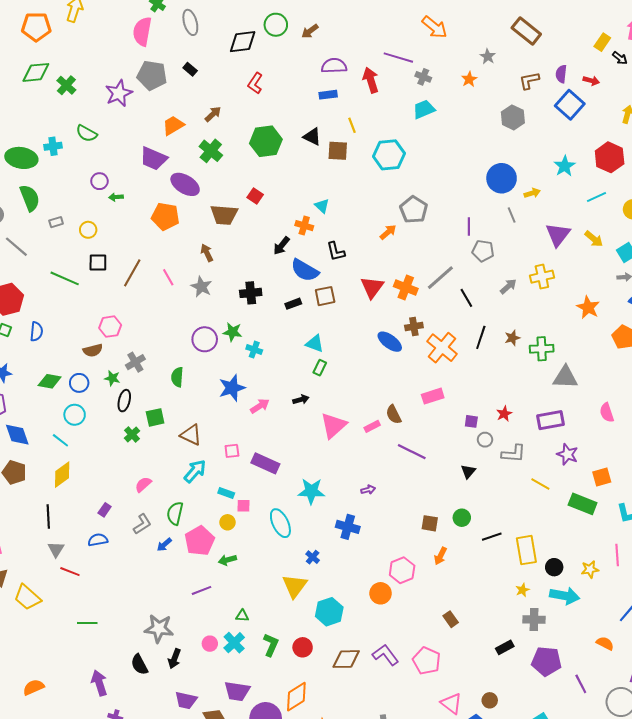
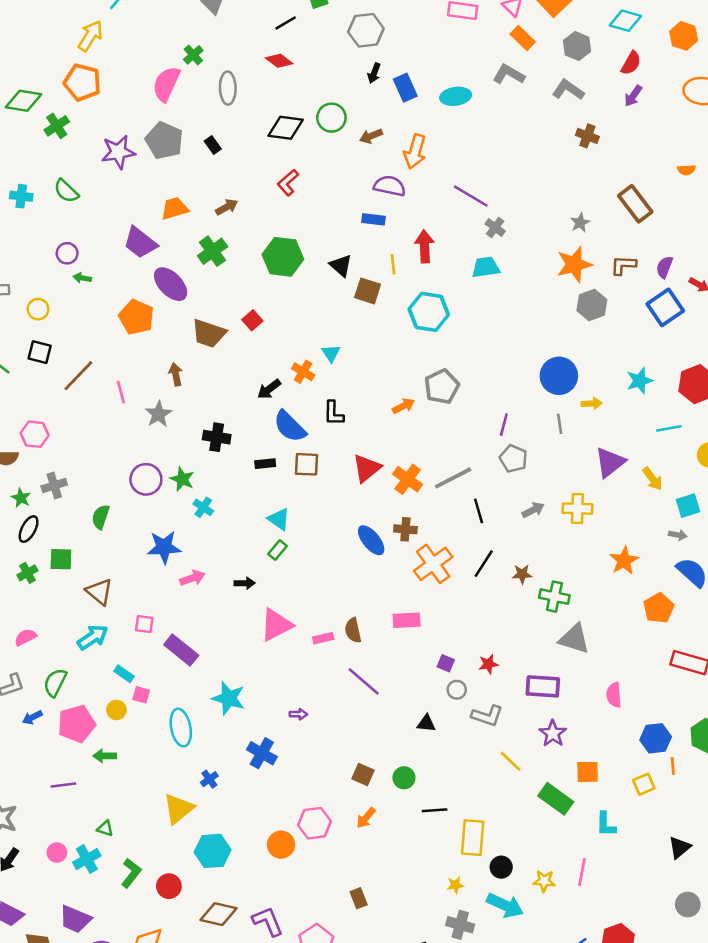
orange pentagon: (36, 27) -> (82, 82), moved
orange arrow: (435, 27) -> (415, 151), moved, turned 52
orange star: (469, 79) -> (574, 264), moved, size x1.8
red arrow: (371, 80) -> (425, 246), moved
black triangle: (468, 471) -> (426, 723), turned 42

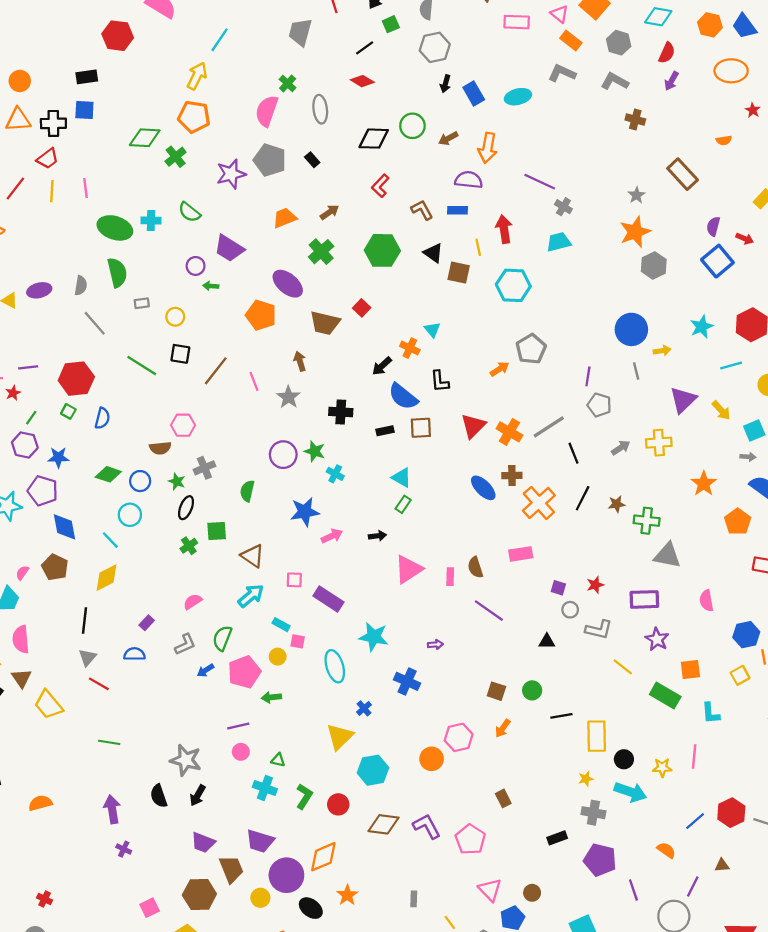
purple trapezoid: (140, 243) -> (229, 248), moved
brown L-shape: (623, 265) -> (422, 210), moved, turned 65
pink rectangle: (323, 638) -> (450, 577), turned -70
pink circle: (57, 853) -> (241, 752), moved
cyan cross: (87, 859) -> (265, 788), turned -35

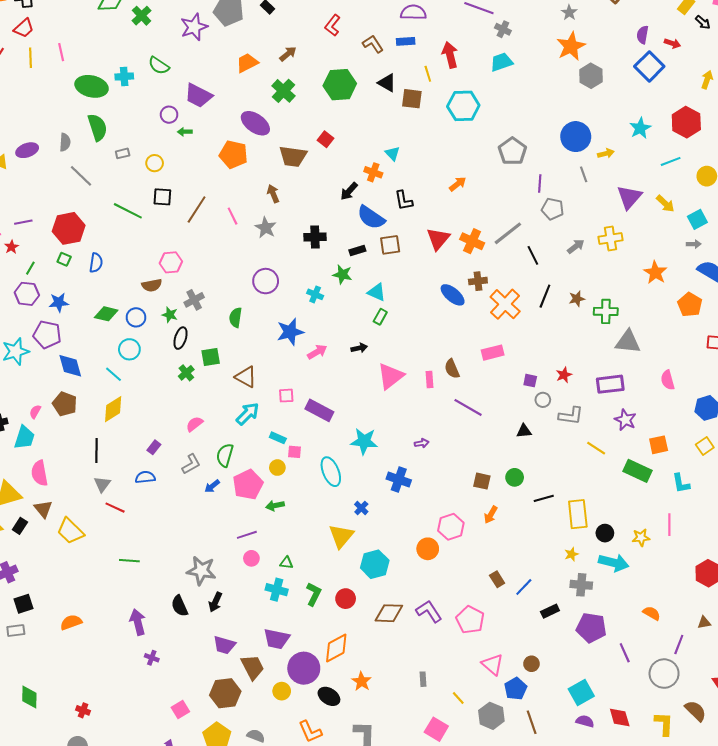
gray pentagon: (531, 349) -> (512, 151), moved
green star: (315, 451) -> (342, 274), moved
blue line: (695, 821) -> (524, 587), moved

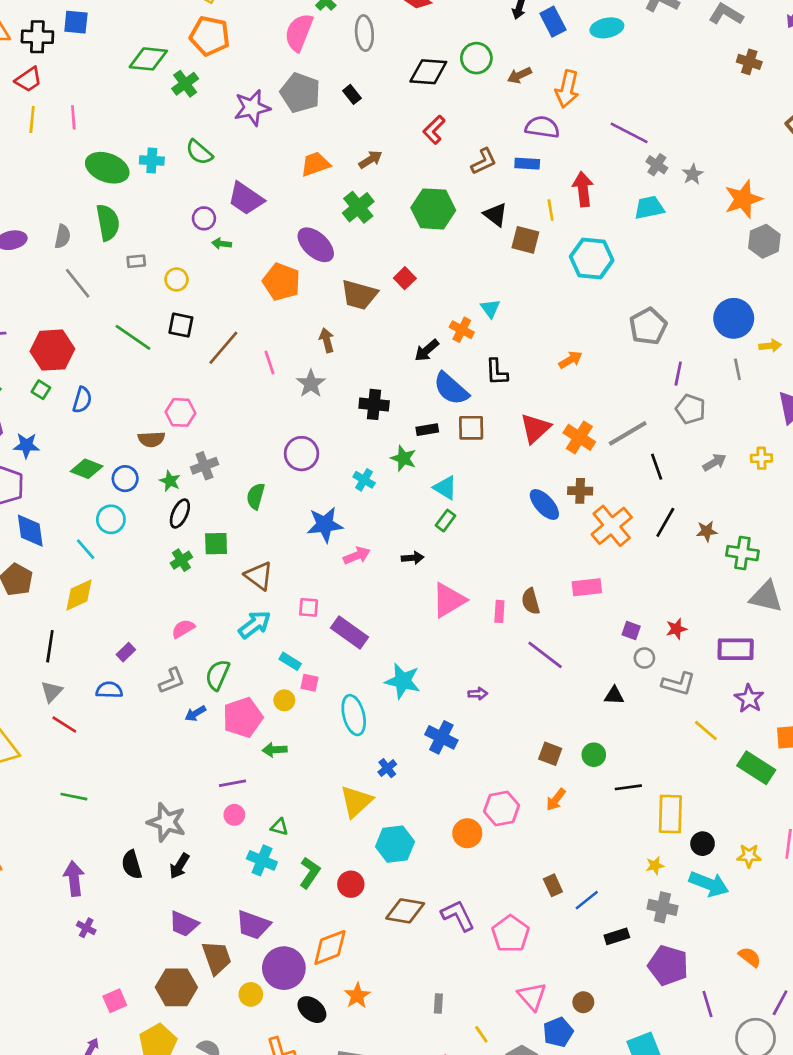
gray star: (569, 13) -> (693, 174), moved
brown L-shape: (373, 44) -> (484, 161), turned 90
yellow cross: (611, 239) -> (761, 458), size x0.7

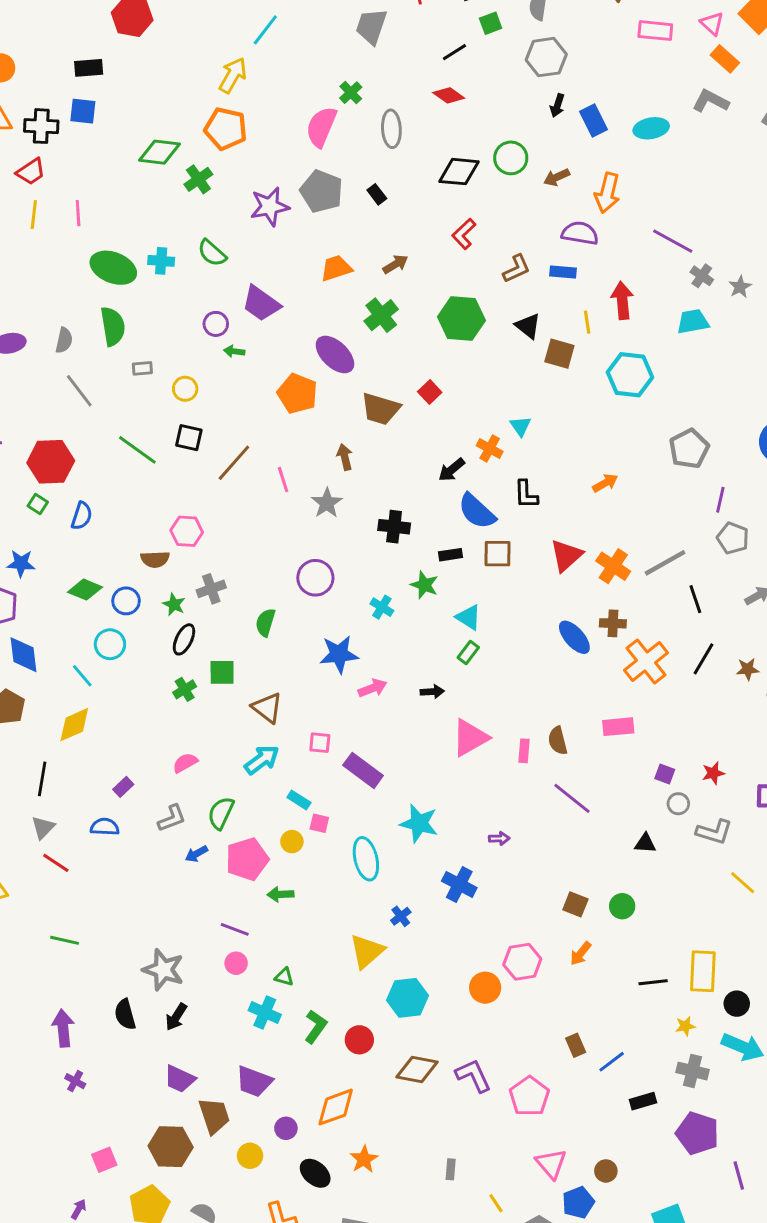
purple line: (233, 783) -> (235, 929), turned 30
black line: (628, 787) -> (653, 982), moved
purple circle: (284, 968) -> (286, 1128), size x0.5

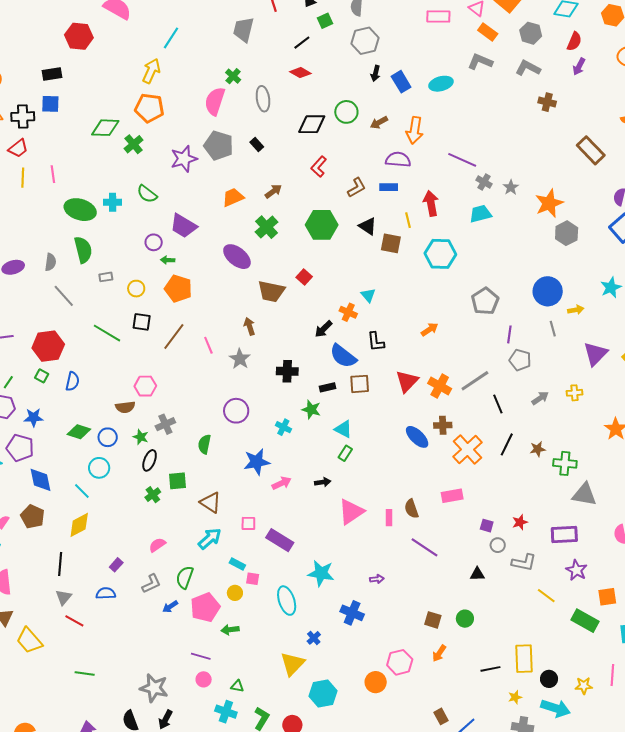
orange pentagon: (297, 393) -> (178, 289), moved

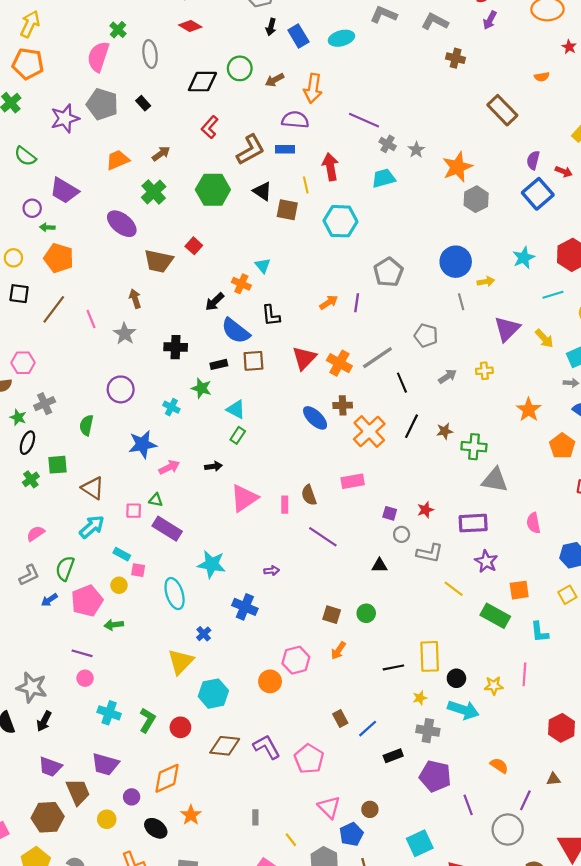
brown L-shape: (357, 188) -> (251, 150), size x1.4
purple line: (509, 334) -> (357, 303), moved
green triangle: (237, 686) -> (156, 500), moved

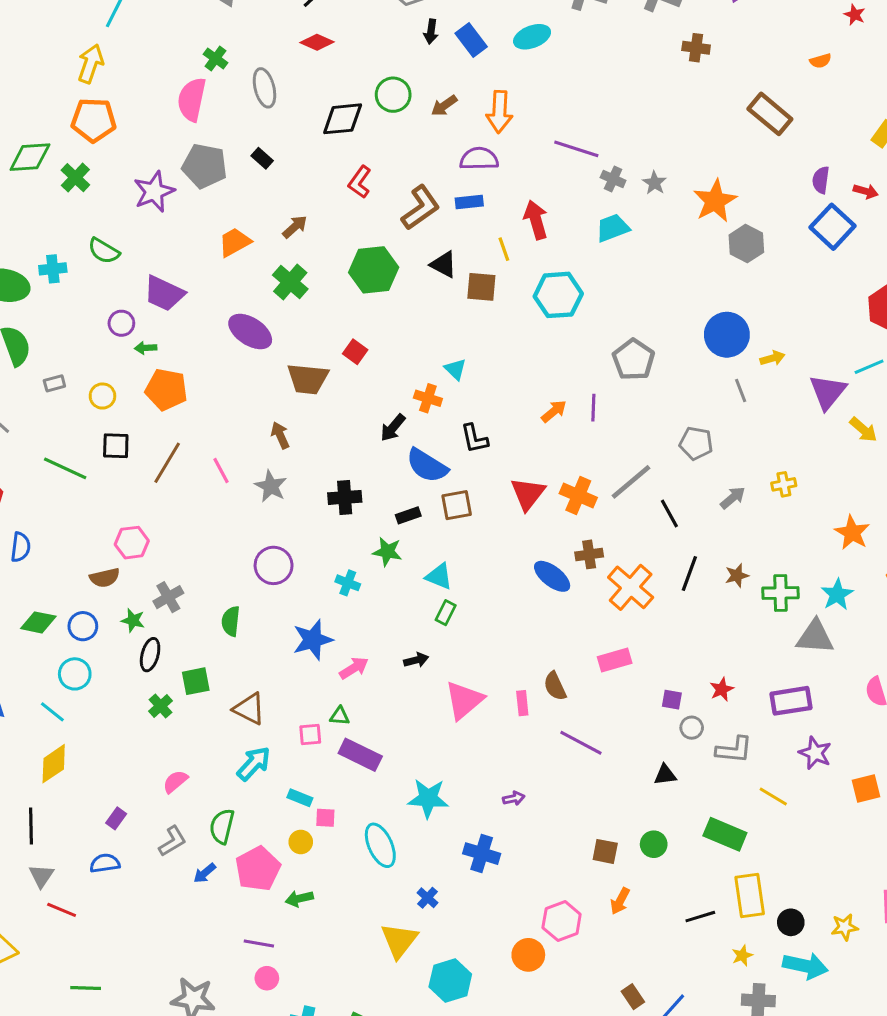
cyan star: (524, 258) -> (837, 594), moved
purple triangle: (507, 329) -> (828, 392), moved
green rectangle: (495, 616) -> (725, 834), moved

